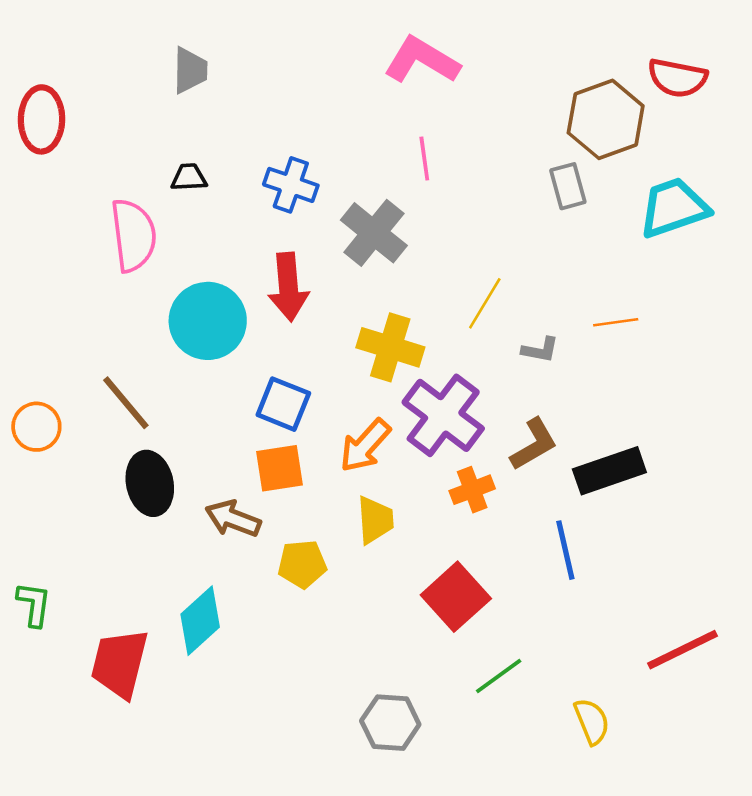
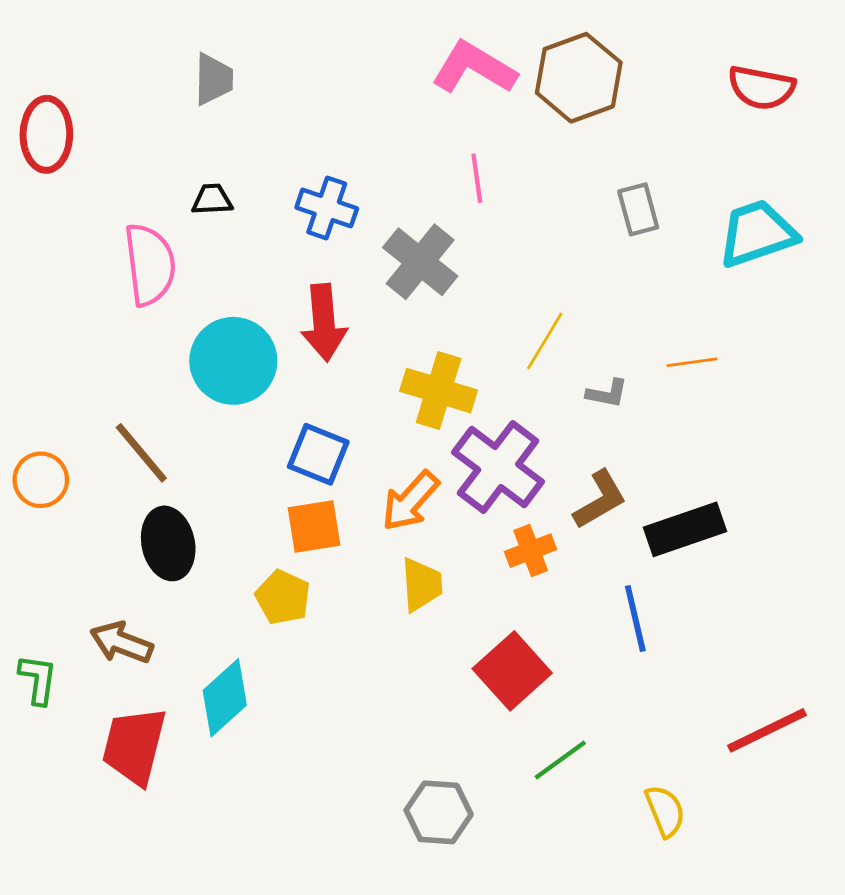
brown hexagon: (606, 119) -> (579, 78), moved
brown arrow: (233, 519) -> (121, 643), moved
yellow pentagon: (302, 564) -> (283, 597), moved, turned 30

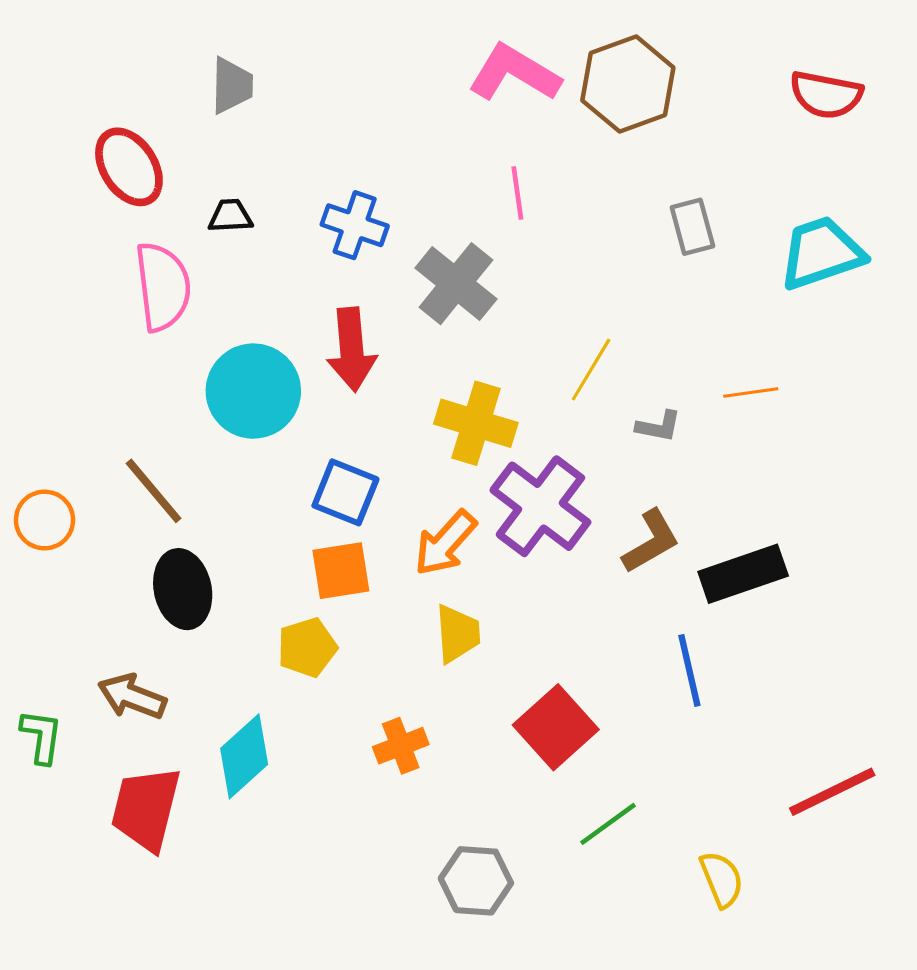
red ellipse: (46, 134) -> (129, 167), moved, turned -34
orange cross: (531, 551) -> (401, 746), moved
yellow pentagon: (283, 597) -> (307, 647), turned 30

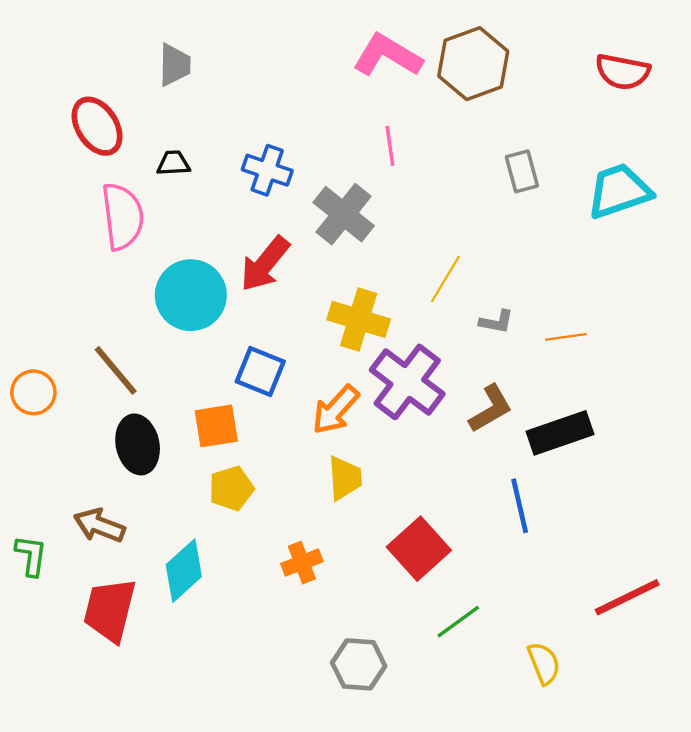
red arrow: (352, 350) -> (265, 264), turned 44
orange line: (751, 393) -> (566, 337), moved
orange square: (341, 571) -> (216, 426), moved

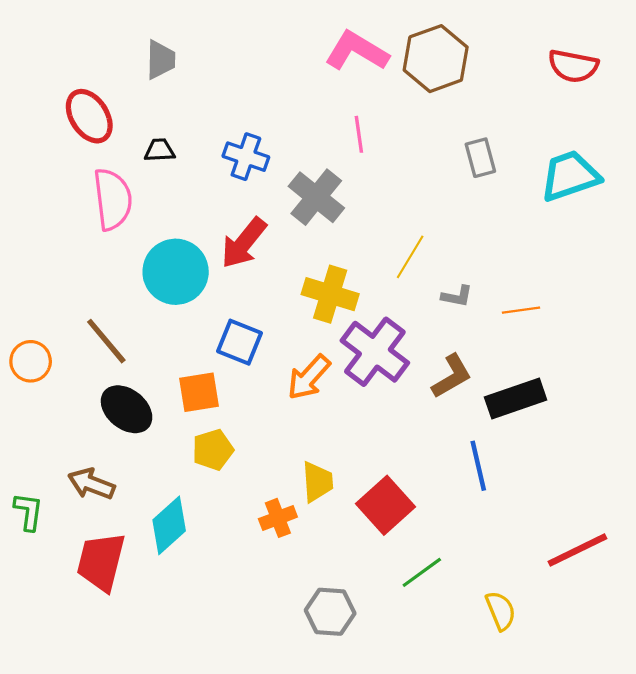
black ellipse: (138, 444) -> (127, 409), turned -39
yellow trapezoid: (345, 478) -> (317, 482), moved

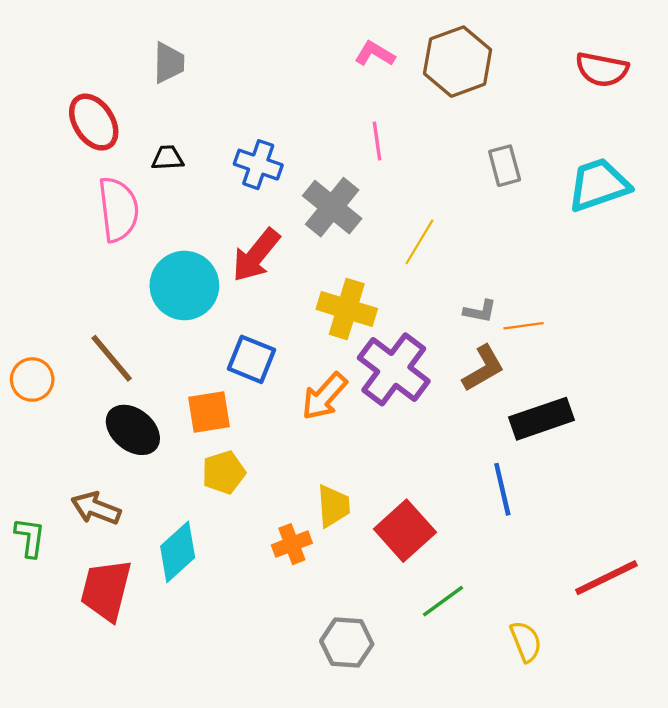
pink L-shape: (357, 51) -> (375, 54), size x0.6
yellow line: (410, 257) -> (419, 242), moved
orange line: (521, 310) -> (524, 326), moved
brown L-shape: (452, 376) -> (483, 368), moved

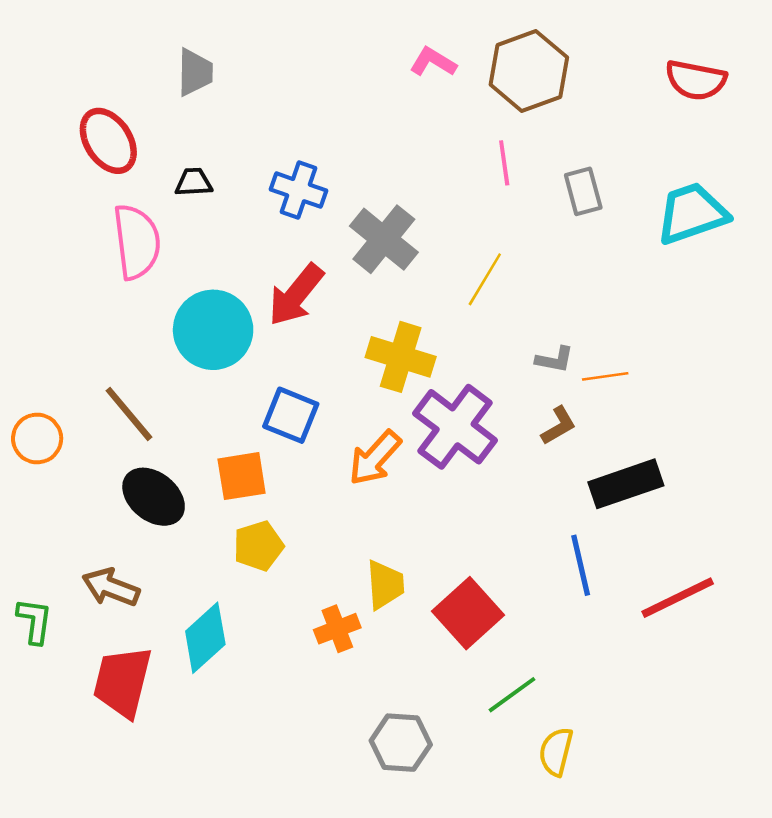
pink line: (377, 141) -> (504, 163), moved
brown L-shape: (483, 368) -> (559, 426), size x0.7
red line: (606, 578) -> (678, 598), moved
yellow semicircle: (526, 641) -> (556, 752), moved, turned -144

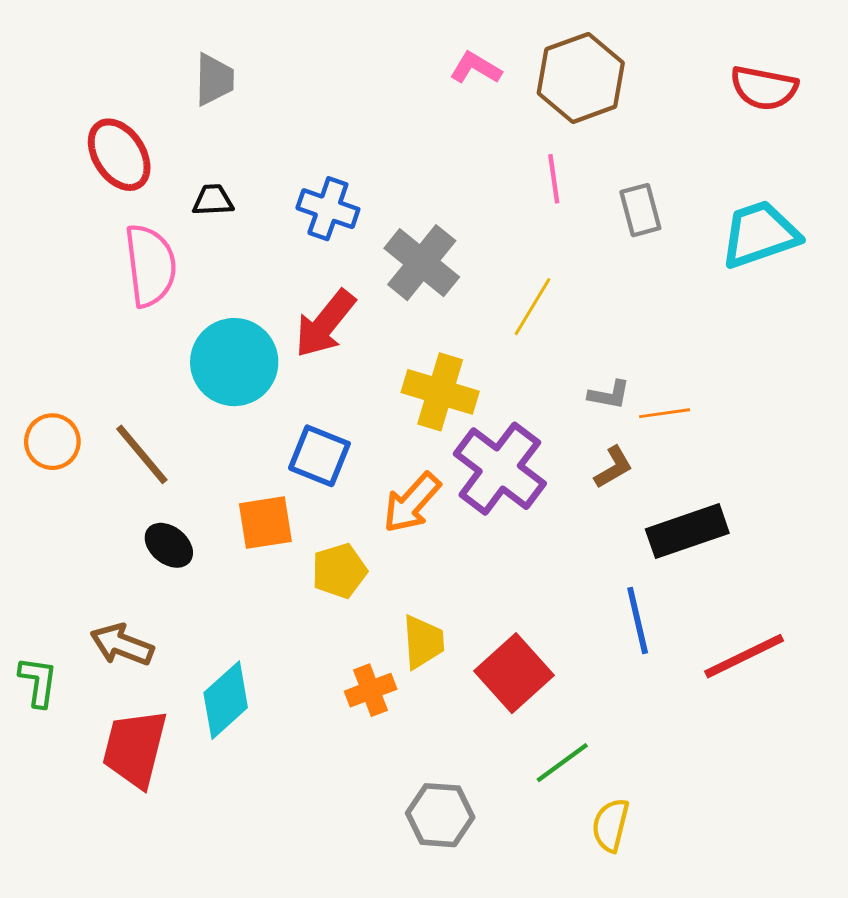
orange circle: (37, 438) -> (52, 442), moved
black ellipse: (154, 497) -> (169, 545), size x0.7
yellow pentagon: (258, 546) -> (339, 571), moved

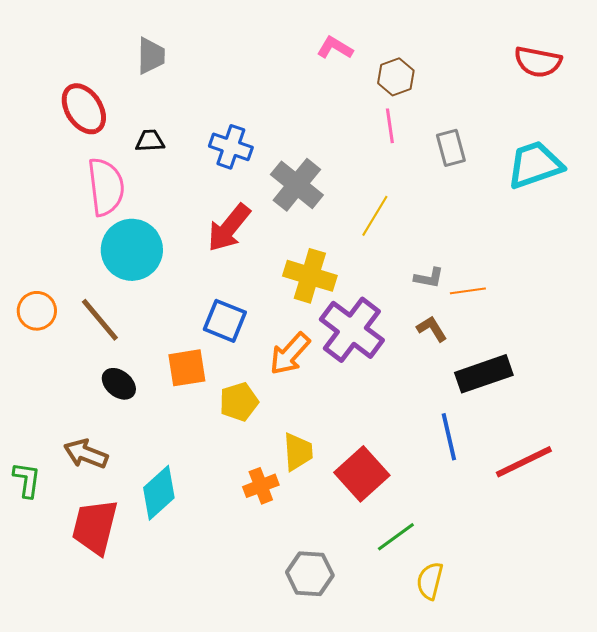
brown hexagon: (581, 78) -> (396, 77), moved, size x0.6
cyan circle: (234, 362) -> (132, 250), moved
brown L-shape: (613, 467) -> (432, 329), turned -92

